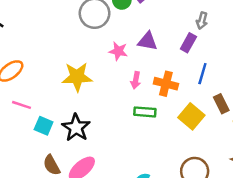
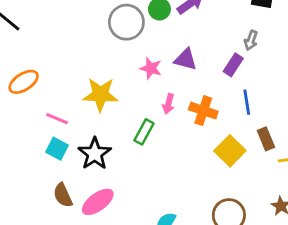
blue line: (202, 74) -> (247, 102), turned -30
pink line: (21, 105) -> (57, 119), moved
green rectangle: (145, 112) -> (144, 132), moved, turned -70

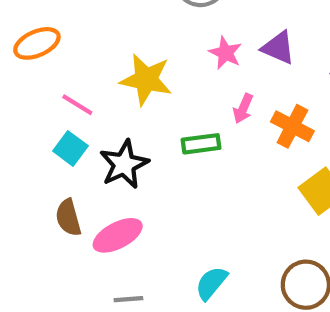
green rectangle: (144, 132) -> (201, 144), turned 45

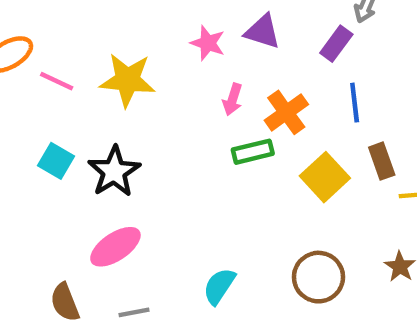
pink line: (77, 105) -> (57, 81), moved
orange cross: (292, 126) -> (286, 112), turned 33
green rectangle: (201, 144) -> (253, 152), moved
brown semicircle: (68, 218) -> (65, 302), moved

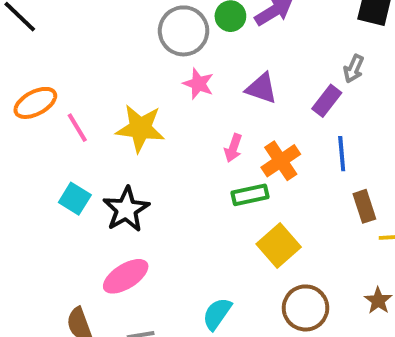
pink star: (208, 43) -> (198, 84), moved
pink line: (57, 81) -> (77, 128), turned 32
yellow square: (325, 177) -> (279, 246), moved

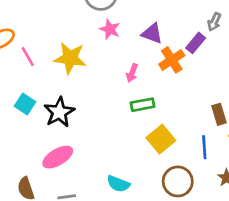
blue line: (342, 154) -> (204, 147), moved
orange cross: (281, 161) -> (172, 60), moved
cyan semicircle: (217, 314) -> (118, 184), turned -105

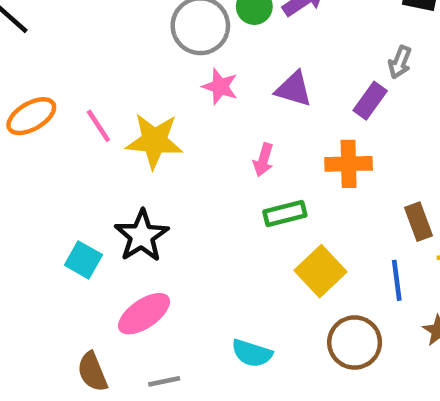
pink line: (28, 57) -> (98, 126), moved
orange cross: (172, 60) -> (349, 164), moved, turned 35
cyan square: (25, 104) -> (83, 260), moved

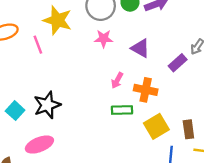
pink star: (220, 87) -> (104, 39), turned -30
yellow star: (154, 141) -> (57, 20), moved
orange cross: (349, 164) -> (146, 90), moved
yellow square: (320, 271) -> (156, 126), moved

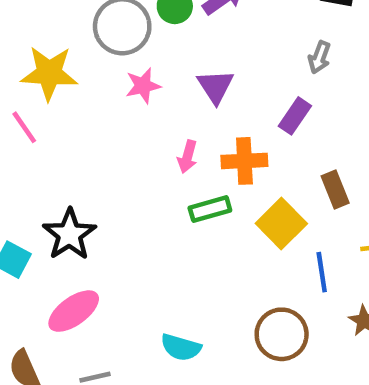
purple triangle: (140, 48) -> (215, 86), turned 42
purple rectangle: (178, 63) -> (295, 116), moved
brown rectangle: (188, 129) -> (335, 189), moved

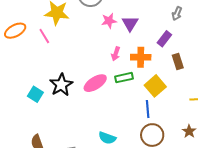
pink star: (143, 86) -> (109, 21), moved
brown rectangle: (335, 189) -> (178, 62), moved
blue line: (322, 272) -> (148, 109), moved
pink ellipse: (74, 311) -> (95, 83), moved

